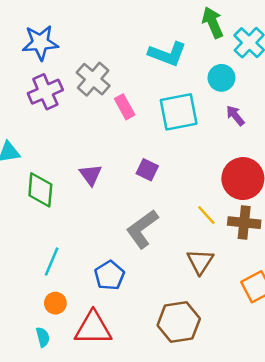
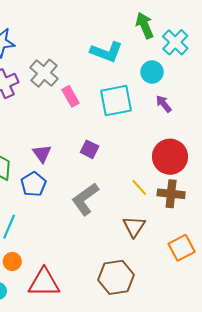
blue pentagon: (109, 275) -> (33, 184), moved

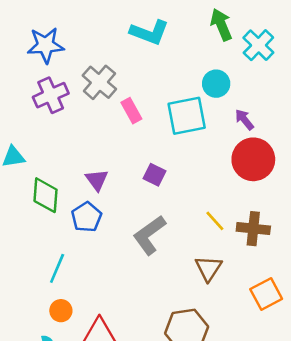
cyan L-shape: (106, 52) -> (149, 32), moved
cyan circle: (152, 72) -> (216, 84), moved
red circle: (170, 157) -> (253, 159), moved

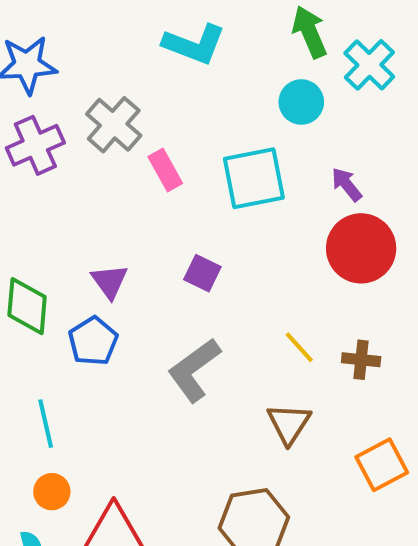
cyan circle: (216, 84) -> (301, 102), moved
brown cross: (253, 229) -> (361, 360), size x0.7
cyan line: (57, 268) -> (46, 424), turned -36

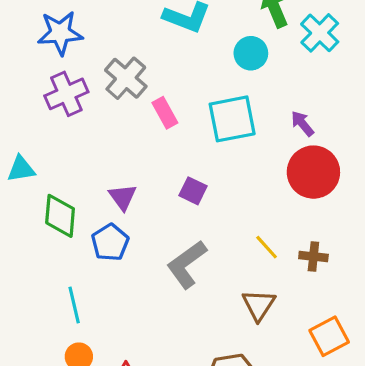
cyan circle: (301, 102) -> (251, 53), moved

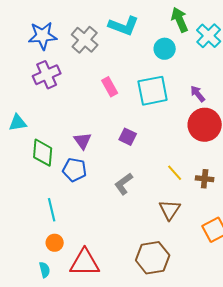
gray cross: (126, 78) -> (85, 40), moved
blue pentagon: (110, 242) -> (75, 170), turned -30
gray L-shape: (187, 264) -> (124, 184), size x0.7

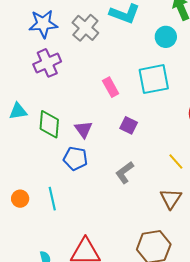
pink rectangle: (110, 87) -> (111, 87), moved
green diamond: (43, 153) -> (49, 124), moved
orange circle: (55, 243) -> (20, 199), moved

